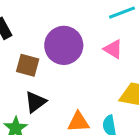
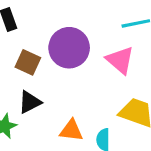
pink triangle: (113, 49) -> (120, 60), size x1.4

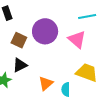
orange triangle: (71, 130) -> (46, 83), turned -49

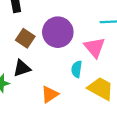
cyan semicircle: (66, 89) -> (77, 69), moved

